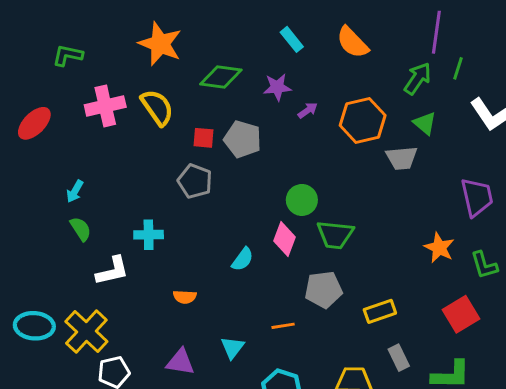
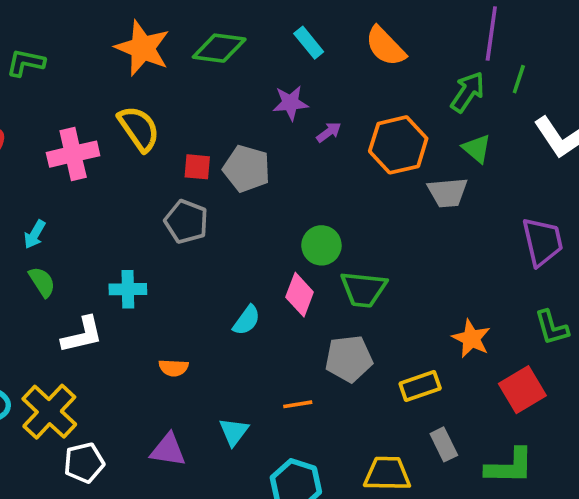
green diamond: (221, 77) -> (219, 48), moved
pink cross: (105, 106) -> (73, 154), moved
orange star: (439, 248) -> (471, 339), moved

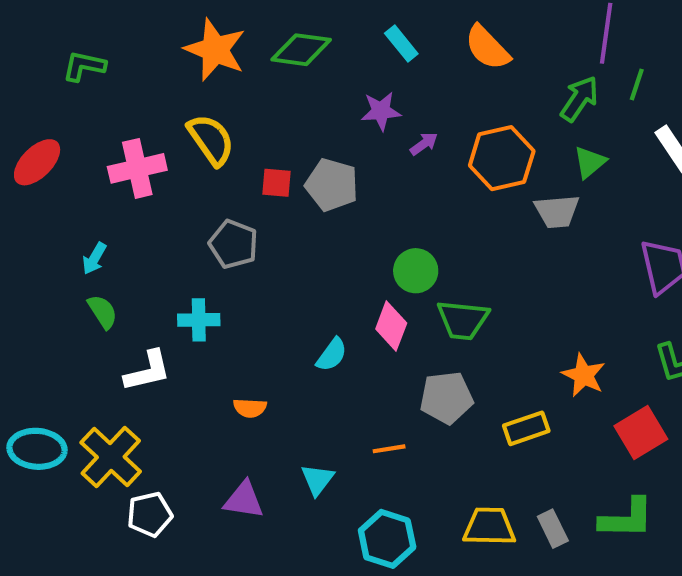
green triangle: (477, 149) -> (590, 162), turned 40
gray pentagon: (186, 222) -> (234, 244), moved
gray rectangle: (444, 444) -> (553, 529), moved

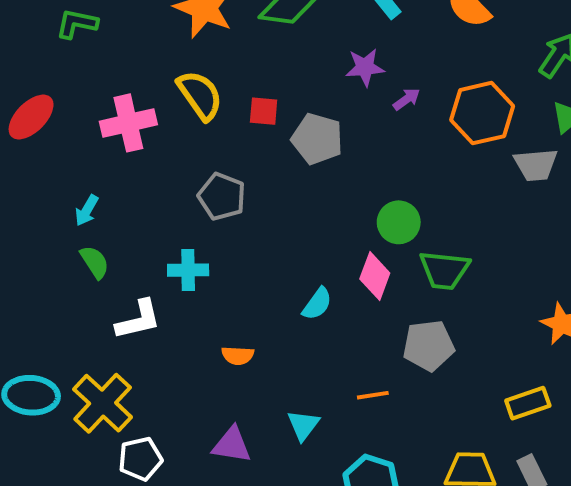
red square: (277, 183) -> (264, 111), moved
yellow rectangle: (526, 428) -> (528, 403), moved

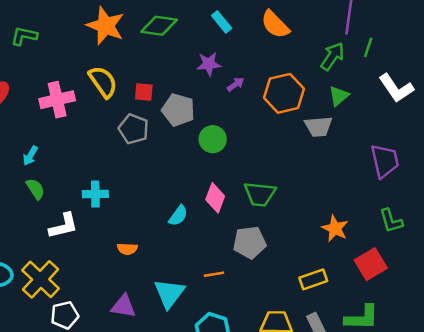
gray pentagon: (222, 196) -> (134, 129), moved
green circle: (399, 222) -> (213, 139), moved
cyan triangle: (303, 425) -> (169, 293), size x1.5

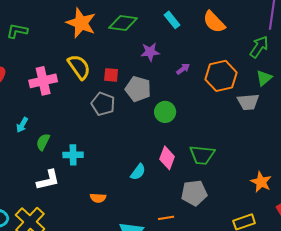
purple star: (209, 64) -> (150, 52), moved
green semicircle: (35, 189) -> (43, 142), moved, turned -120

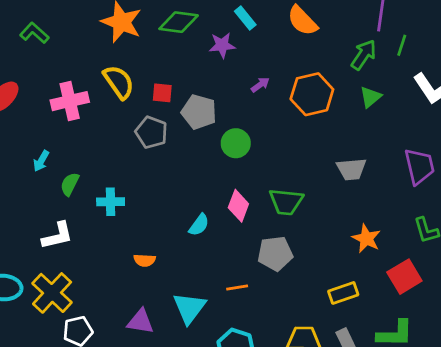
green L-shape: (17, 31) -> (34, 33), turned 30
purple star: (150, 52) -> (222, 45), moved
gray trapezoid: (248, 102) -> (351, 169), moved
white L-shape: (48, 180) -> (57, 236), moved

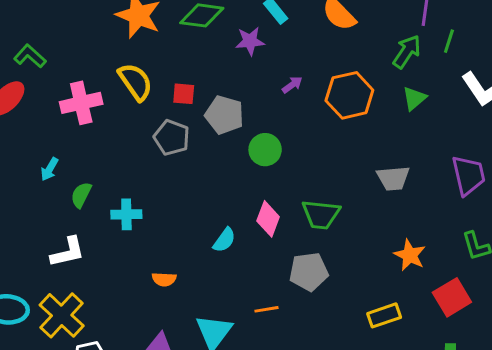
green L-shape: (34, 33) -> (30, 56), moved

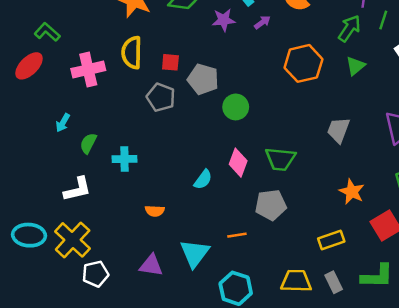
yellow semicircle: (135, 82) -> (132, 53), turned -144
purple arrow: (292, 85) -> (262, 22), moved
gray trapezoid: (393, 178) -> (338, 130), turned 116

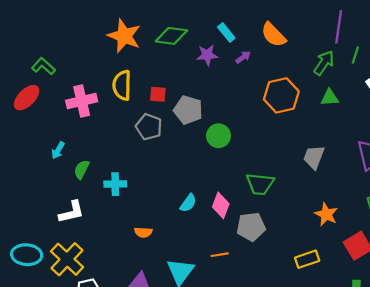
green triangle: (355, 66) -> (330, 98), turned 36
pink diamond: (238, 163) -> (221, 205), moved

